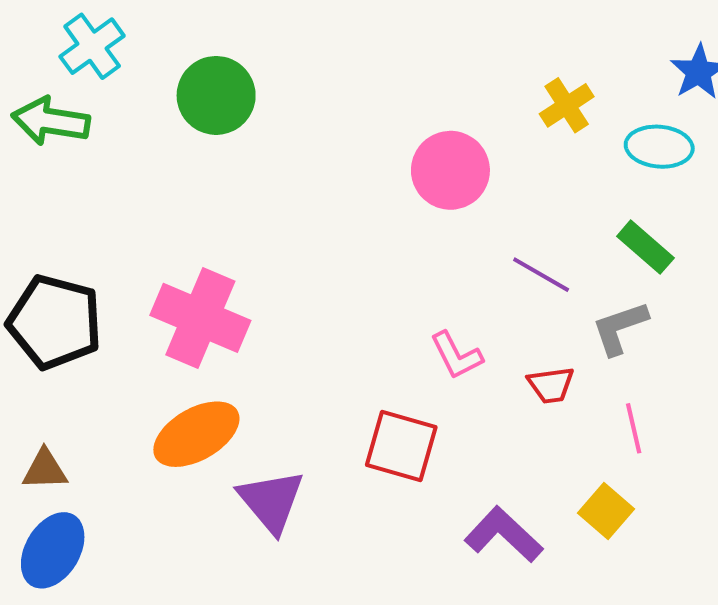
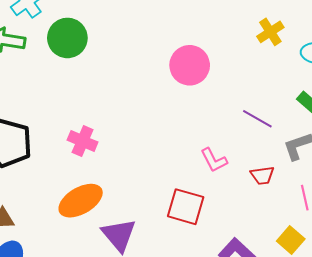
green circle: (216, 95) -> (67, 38), moved
pink circle: (450, 170) -> (190, 65), moved
pink cross: (200, 318) -> (83, 141), size x0.6

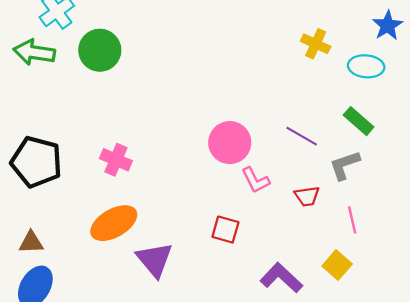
yellow cross: (270, 32) -> (316, 44), turned -32
pink circle: (190, 65) -> (230, 143), moved
red square: (186, 207) -> (225, 230), size x0.7

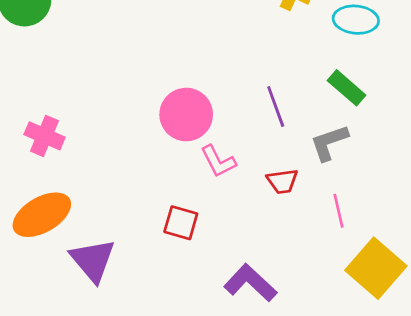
purple line: (302, 136) -> (276, 107), turned 40
yellow square: (337, 265) -> (376, 268), moved, size x1.6

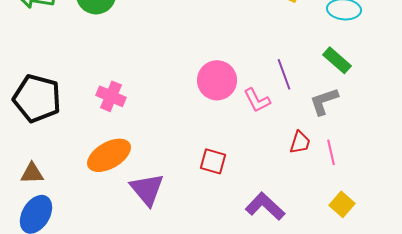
pink L-shape: (218, 161) -> (257, 100), moved
red trapezoid: (282, 181) -> (300, 142), moved, turned -65
yellow square: (376, 268) -> (342, 204), moved, size x0.6

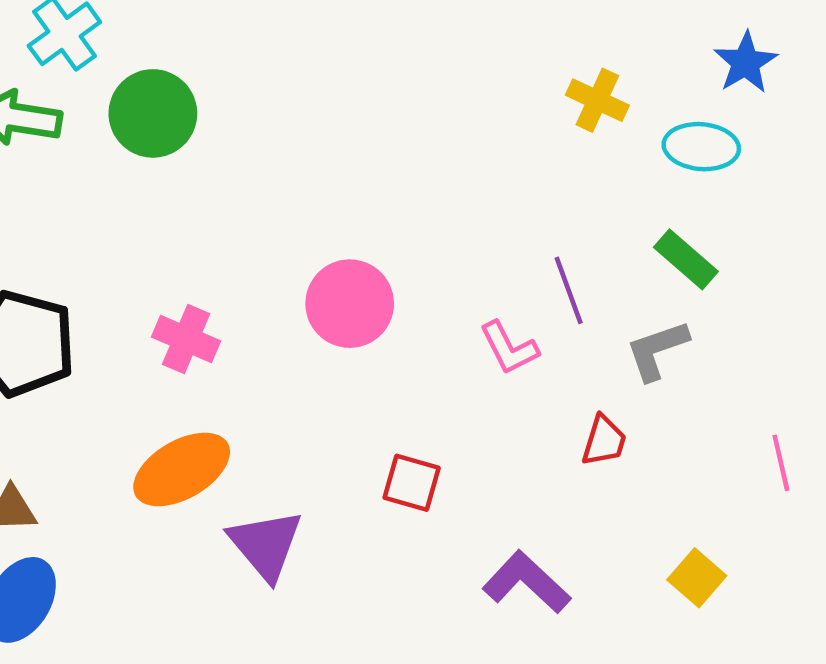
pink circle: (217, 80) -> (350, 304), moved
pink line: (331, 152) -> (781, 463), moved

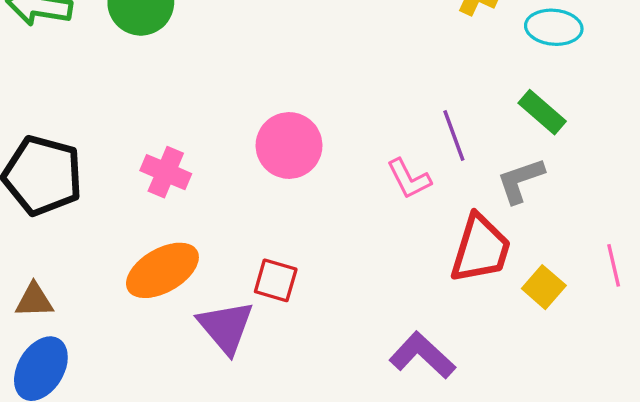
red trapezoid: (604, 441) -> (481, 249), size x1.8
red square: (412, 483) -> (276, 280), moved
yellow square: (697, 578) -> (544, 287), moved

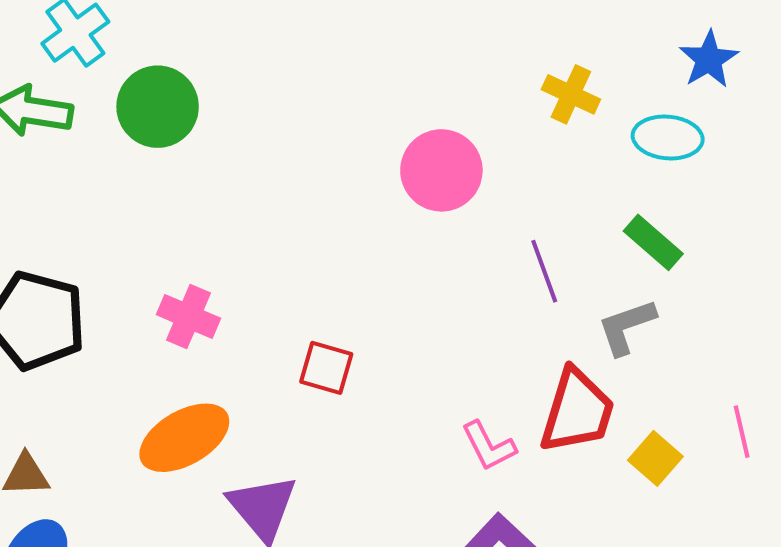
pink circle: (289, 145) -> (441, 170), moved
pink L-shape: (409, 179) -> (489, 446), moved
red square: (276, 280) -> (326, 368), moved

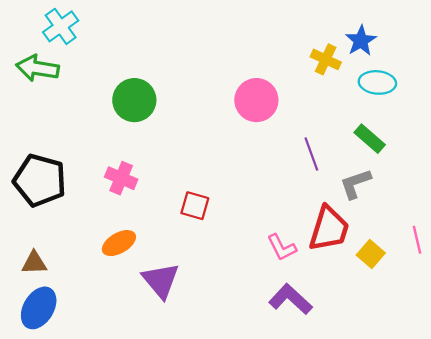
blue star: (709, 59) -> (361, 41), moved
green circle: (158, 107) -> (134, 100), moved
orange ellipse: (184, 438) -> (119, 243), size x0.7

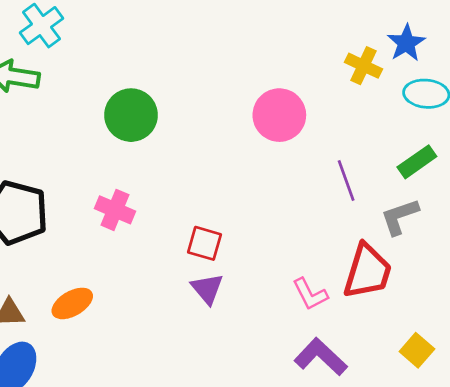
green rectangle: (370, 139) -> (417, 162), turned -76
orange ellipse: (119, 243) -> (72, 303), moved
yellow square: (371, 254) -> (417, 350), moved
purple triangle: (161, 280) -> (207, 289), moved, size x0.7

